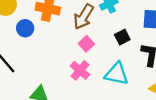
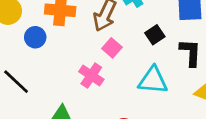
pink cross: (80, 70) -> (91, 75), moved

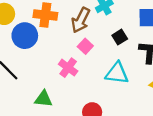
blue circle: (35, 37) -> (25, 36), size x1.5

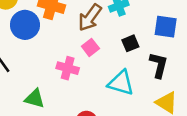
pink cross: (68, 68) -> (68, 68), turned -30

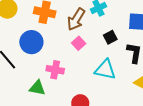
blue circle: (25, 25) -> (31, 42), moved
pink cross: (68, 68) -> (55, 70), moved

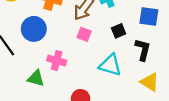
pink square: (79, 43) -> (84, 34), turned -32

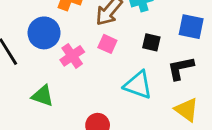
black square: (119, 31) -> (151, 42), turned 32
black L-shape: (143, 50) -> (181, 68), turned -120
pink cross: (57, 61) -> (72, 56), moved, turned 36

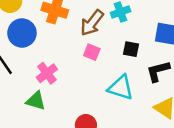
blue circle: (44, 33) -> (22, 33), moved
pink cross: (72, 56) -> (47, 73), moved

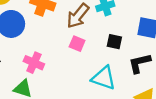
pink cross: (47, 73) -> (34, 63), turned -30

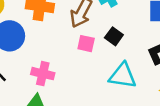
black square: (114, 42) -> (114, 36), moved, turned 35

